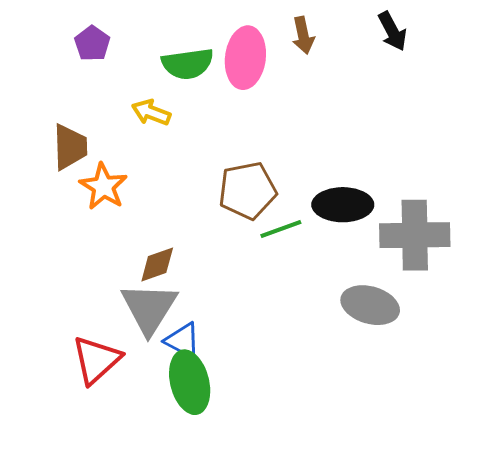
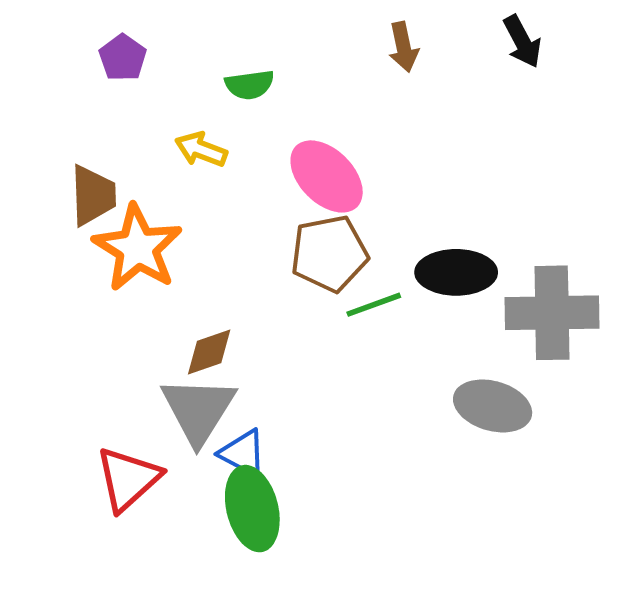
pink ellipse: (245, 58) -> (327, 176), moved, turned -52
green semicircle: (188, 64) -> (250, 85), size x0.7
orange star: (103, 186) -> (138, 248), size x1.4

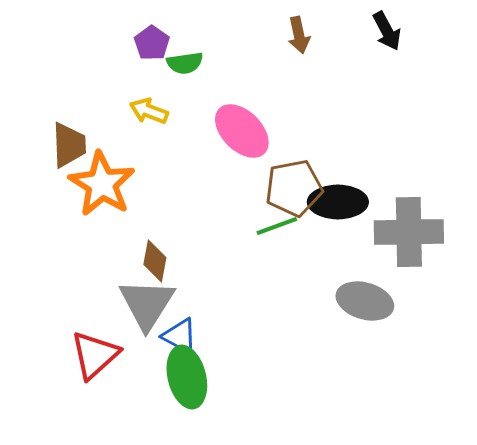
purple pentagon: (123, 58) -> (152, 43), moved
brown pentagon: (329, 253) -> (294, 188), moved
brown diamond: (209, 352) -> (155, 261), turned -60

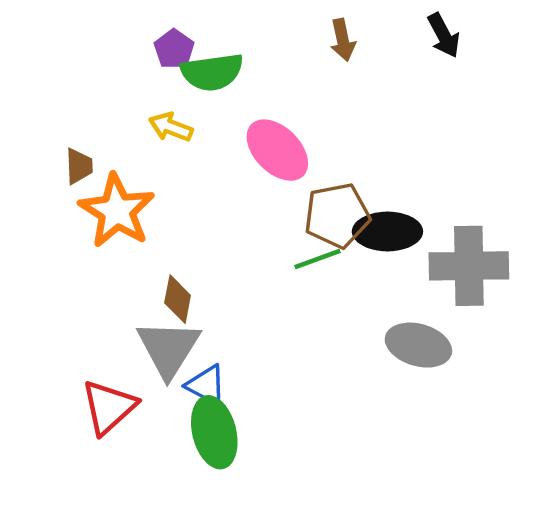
green semicircle: (185, 63) -> (212, 72), size x1.5
brown trapezoid: (69, 145) -> (79, 166), size x0.7

